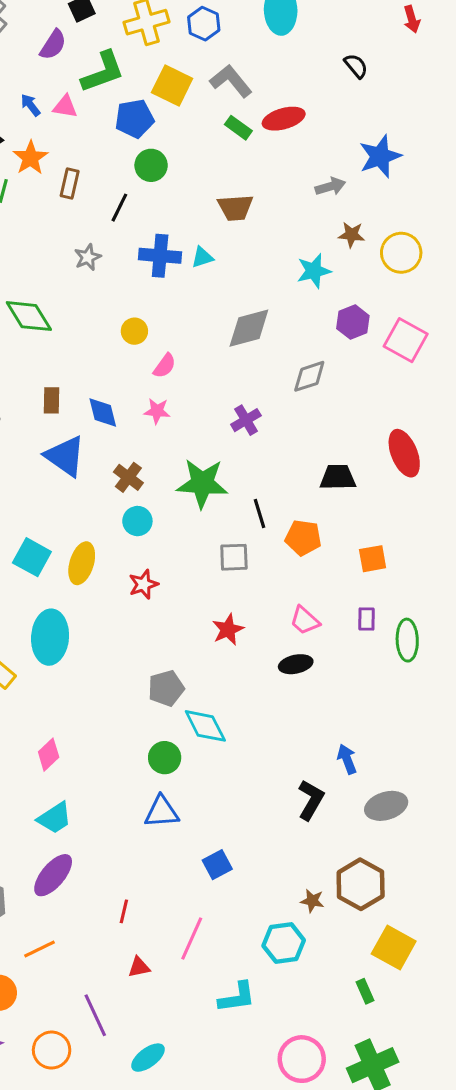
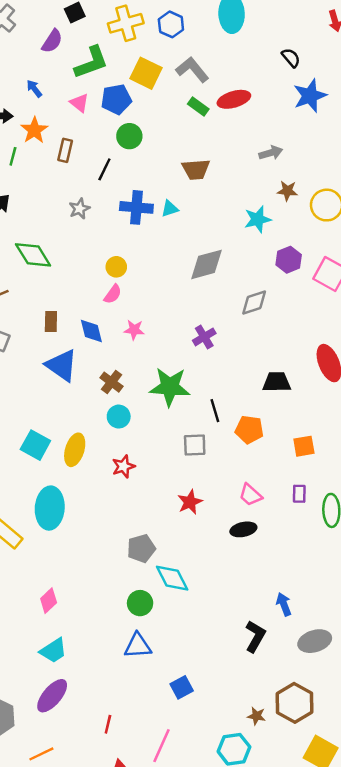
pink triangle: (65, 107) -> (79, 103), moved, turned 30
blue star: (380, 156) -> (310, 96), moved
pink semicircle: (165, 366) -> (113, 294), moved

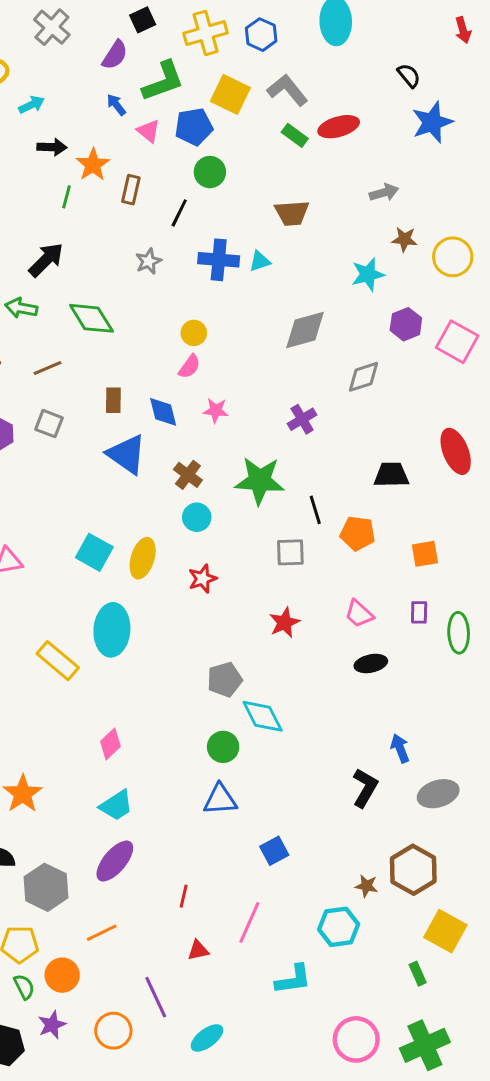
blue arrow: (34, 89) -> (116, 105), moved
black ellipse: (243, 529) -> (371, 664), moved

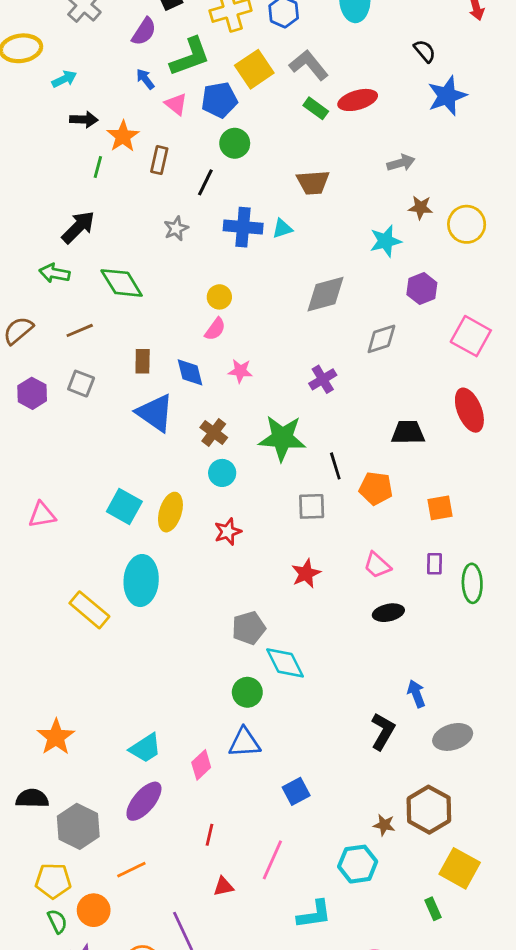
yellow square: (230, 94) -> (254, 69), turned 30
pink square: (457, 342) -> (471, 336), moved
pink diamond: (110, 744) -> (201, 765), moved

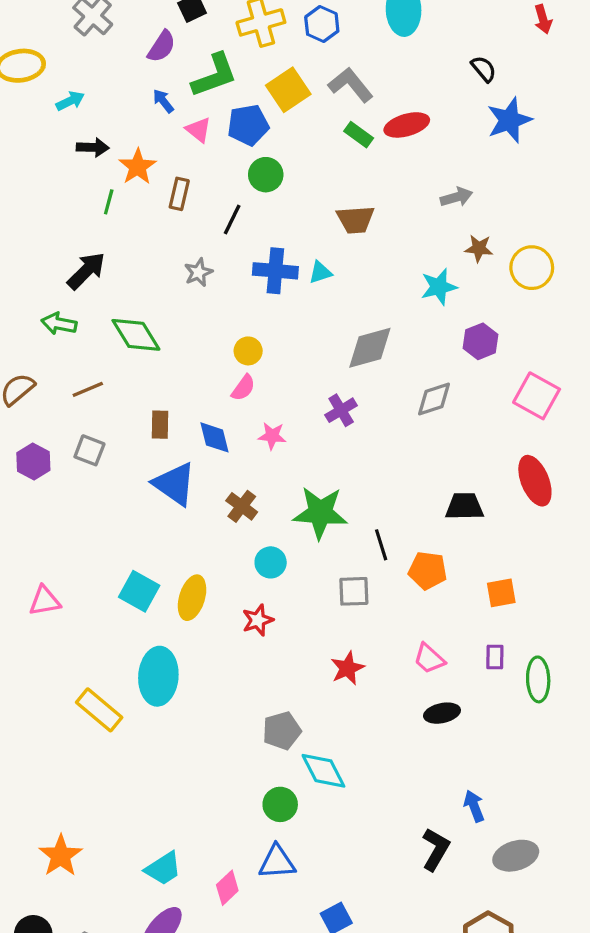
purple cross: (323, 379) -> (341, 410), moved
cyan circle: (222, 473) -> (271, 562), moved

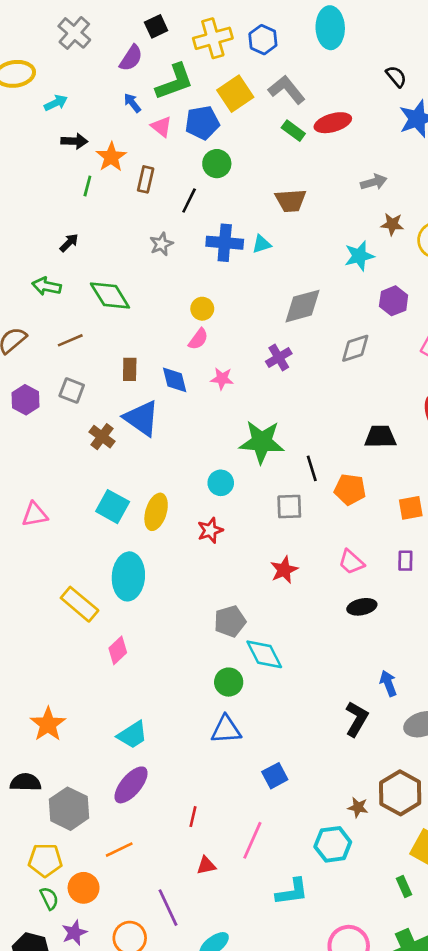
black arrow: (86, 271) -> (69, 243), size x0.6
brown cross: (242, 506) -> (102, 437), moved
pink diamond: (227, 888) -> (118, 650), moved

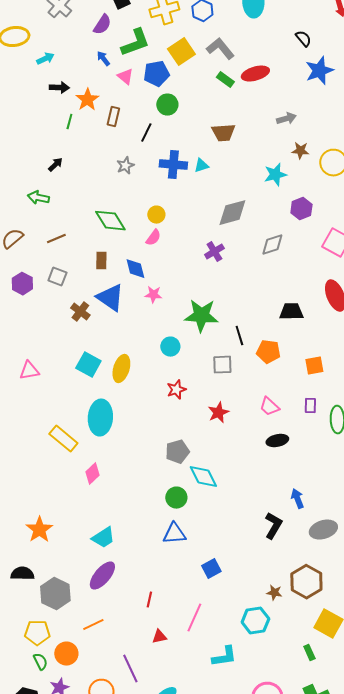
green diamond: (110, 295) -> (110, 221), moved
pink star: (222, 379) -> (153, 295), moved
red star: (210, 530) -> (176, 390), moved

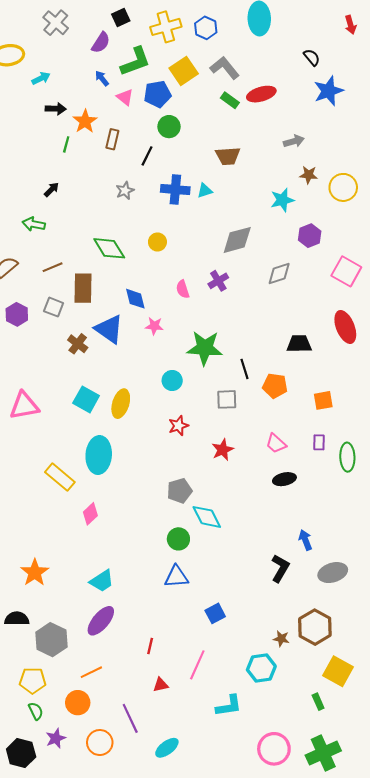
pink semicircle: (153, 238) -> (183, 289), moved, turned 126
brown rectangle: (101, 261) -> (83, 288), moved, size x1.6
pink triangle: (29, 371) -> (24, 406), size x1.4
orange circle: (66, 654) -> (78, 703), moved

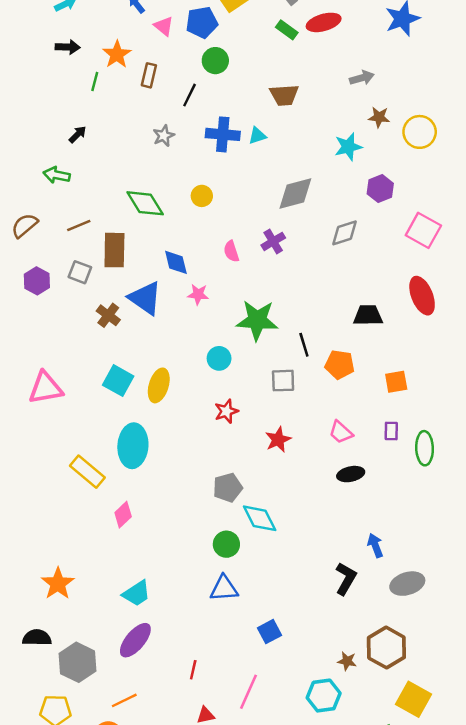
black arrow: (56, 109) -> (68, 47), moved

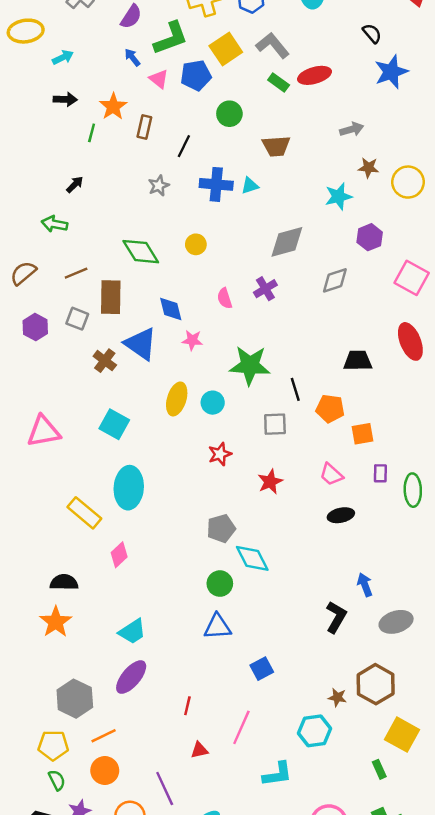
green circle: (215, 61) -> (229, 114), moved
orange square: (396, 382) -> (362, 434), moved
yellow ellipse: (159, 385) -> (177, 399), moved
black semicircle: (37, 638) -> (64, 582), moved
orange line: (124, 700) -> (104, 736), moved

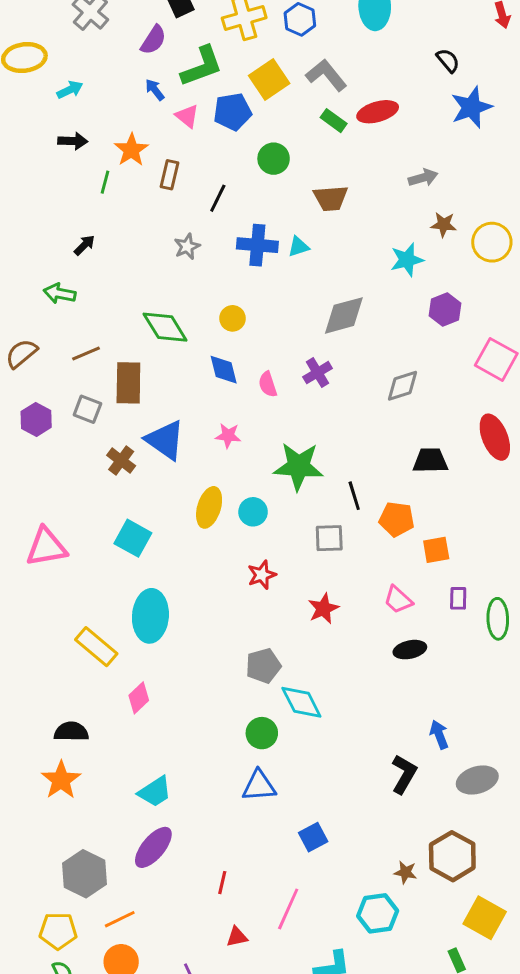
gray diamond: (335, 280) -> (403, 386), moved
blue diamond: (171, 309) -> (224, 370), moved

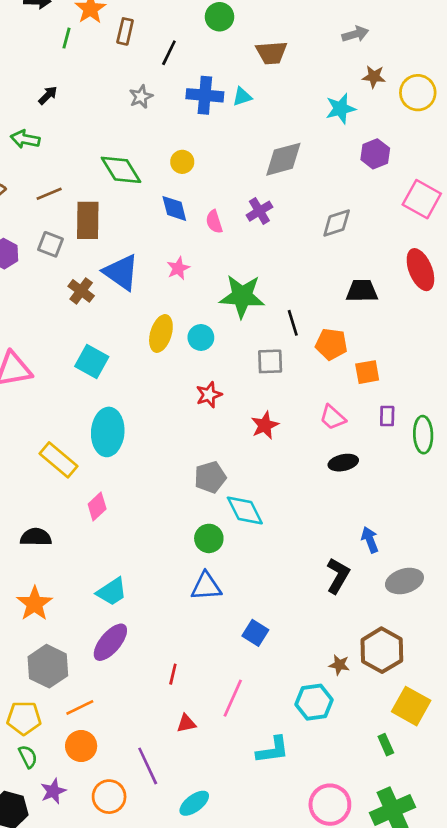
pink star: (228, 436) -> (178, 268), turned -30
orange star: (61, 780) -> (35, 604), moved
blue square: (313, 837) -> (255, 633), turned -30

